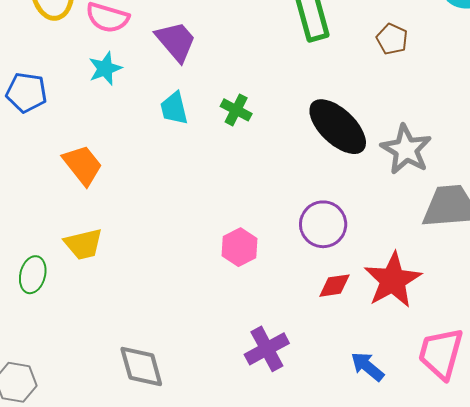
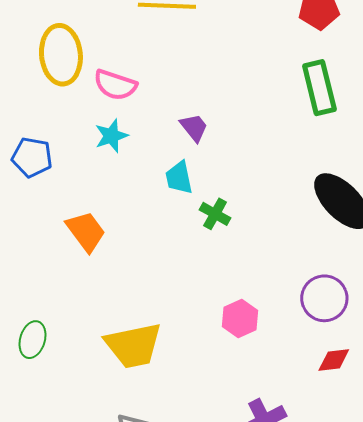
purple trapezoid: (176, 41) -> (194, 128), moved, size x0.7
green cross: (236, 110) -> (215, 214), moved
yellow trapezoid: (84, 244) -> (133, 345), moved, size x1.5

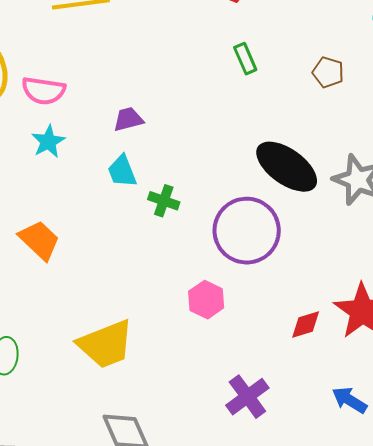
green rectangle: (319, 88) -> (245, 59), size x0.6
purple trapezoid: (194, 128) -> (128, 119), turned -56
purple circle: (324, 298) -> (247, 231), moved, size x1.4

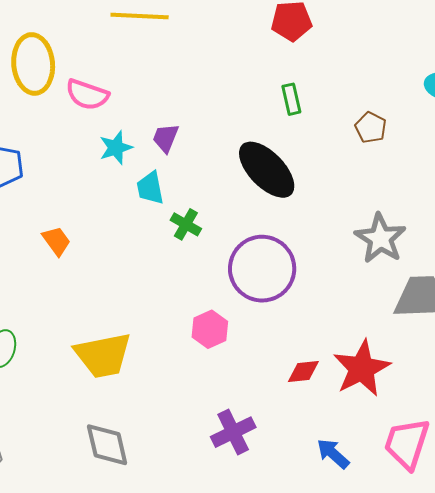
purple trapezoid: (128, 119) -> (166, 138), turned -64
cyan star: (48, 141) -> (116, 148), moved
black ellipse: (287, 167) -> (267, 170), moved
orange trapezoid: (39, 240) -> (56, 241), size x0.7

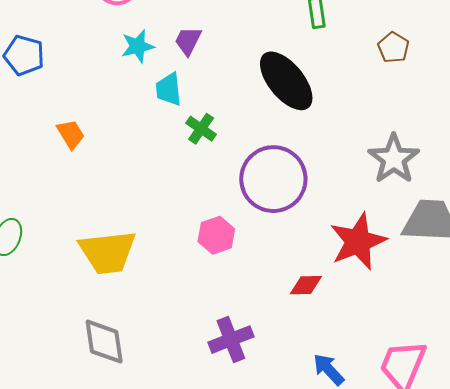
red star: (362, 368) -> (358, 241), moved

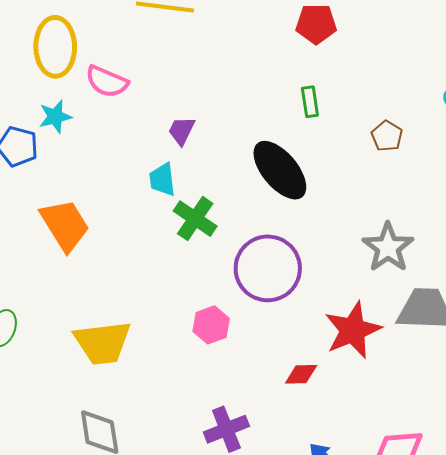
cyan star: (138, 46) -> (55, 117), moved
green cross: (201, 129) -> (195, 219), size x1.4
orange trapezoid: (71, 134) -> (65, 225), size x1.8

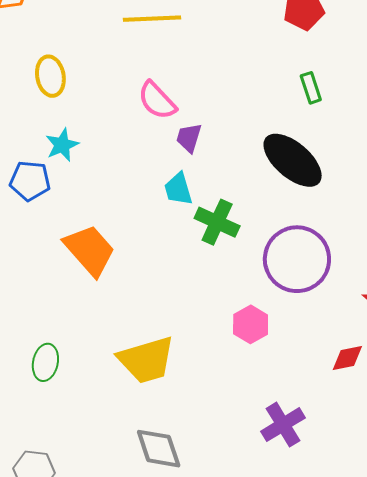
yellow ellipse: (55, 47) -> (50, 76), size x0.7
pink semicircle: (107, 82) -> (157, 101), moved, turned 33

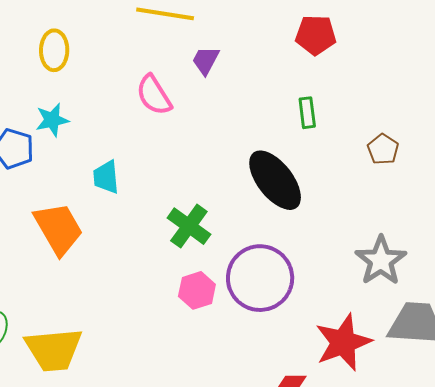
purple trapezoid: (189, 138) -> (206, 60), moved
cyan trapezoid: (178, 189) -> (106, 177), moved
pink hexagon: (251, 324) -> (197, 290), moved
yellow trapezoid: (146, 360) -> (54, 350), moved

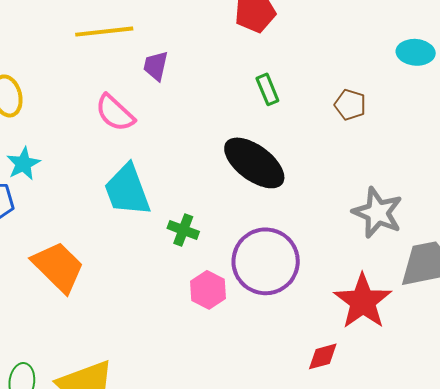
cyan trapezoid: (106, 177) -> (127, 190), moved, size x1.6
green cross: (189, 226) -> (183, 230), size x0.7

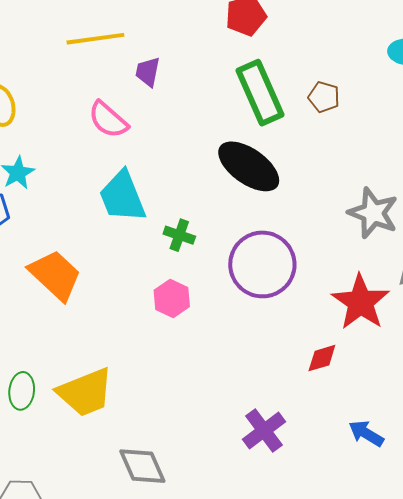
green rectangle: (267, 89) -> (260, 93), size x2.0
brown pentagon: (350, 105) -> (324, 97), moved
pink hexagon: (208, 290) -> (172, 298), moved

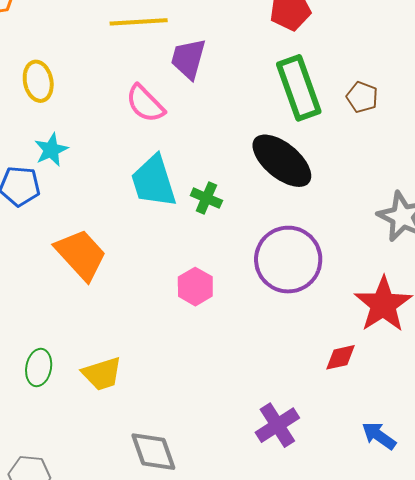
purple trapezoid: (148, 72) -> (188, 59), size x1.4
green cross: (179, 235) -> (206, 198), moved
yellow trapezoid: (85, 392) -> (102, 374), size x0.7

